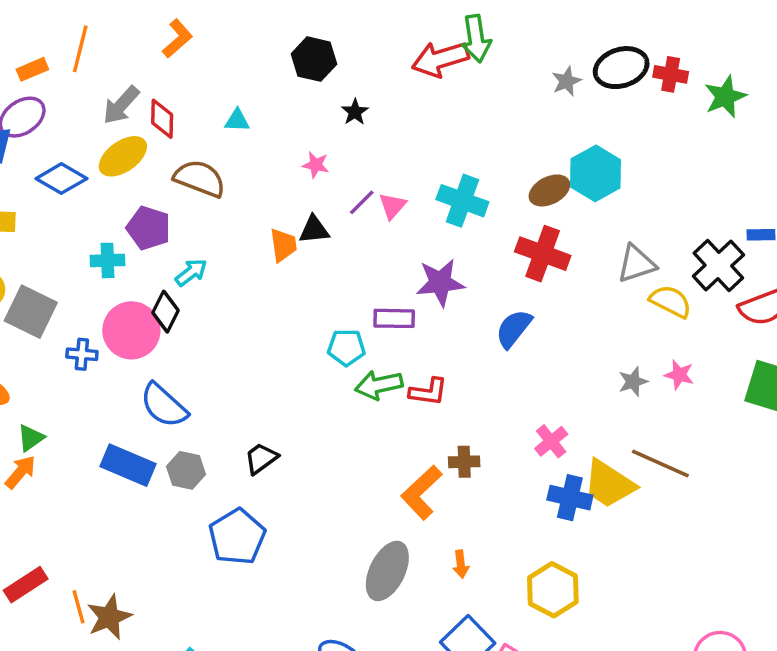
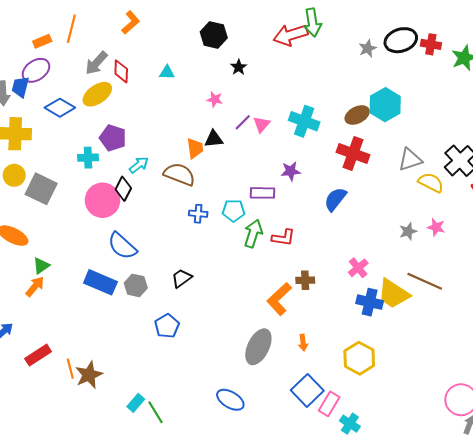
brown semicircle: (200, 179) -> (179, 174), moved
purple star: (440, 283) -> (291, 171), size x0.7
blue cross: (82, 354) -> (198, 214), moved
green arrow: (379, 385) -> (253, 233), turned 120
blue pentagon: (237, 537) -> (167, 326), size x0.7

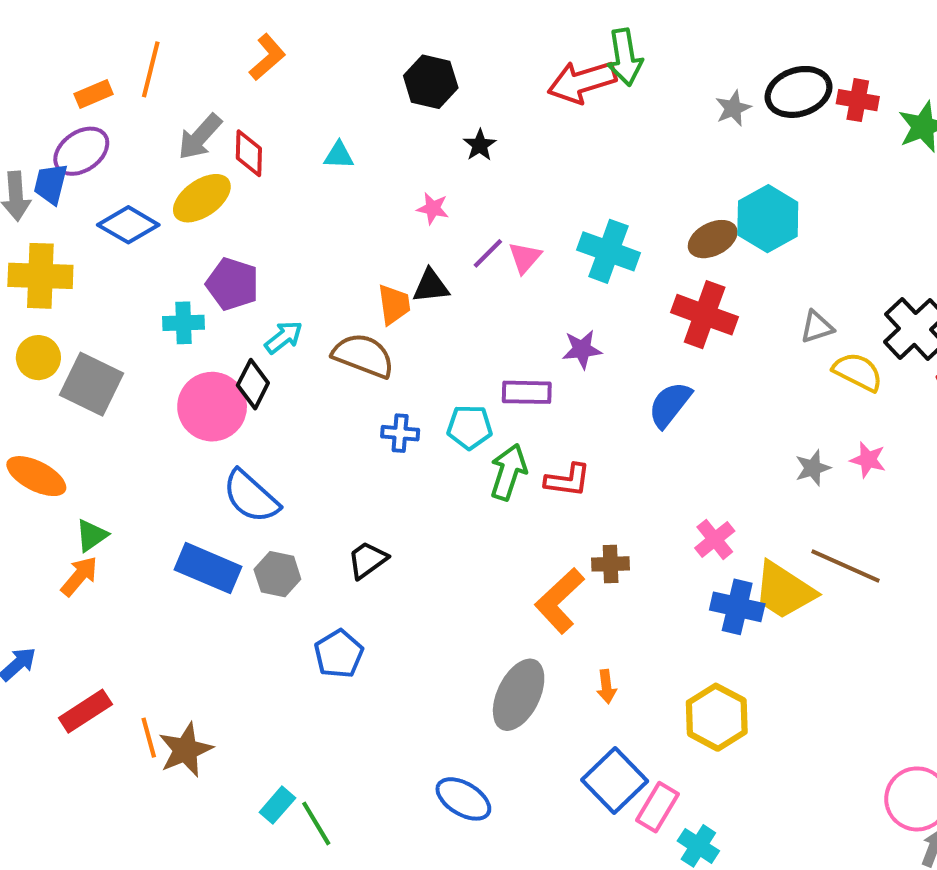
gray triangle: (410, 160) -> (817, 327), size x0.7

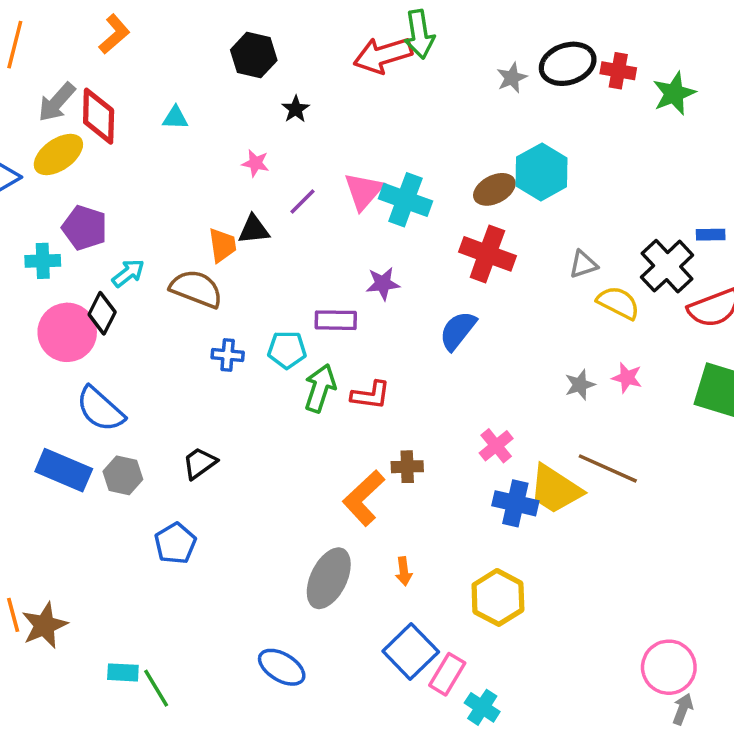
red diamond: (249, 153) -> (99, 116), size x1.4
pink triangle: (525, 257) -> (364, 191), moved, size x1.4
cyan rectangle: (277, 805) -> (123, 672), turned 52

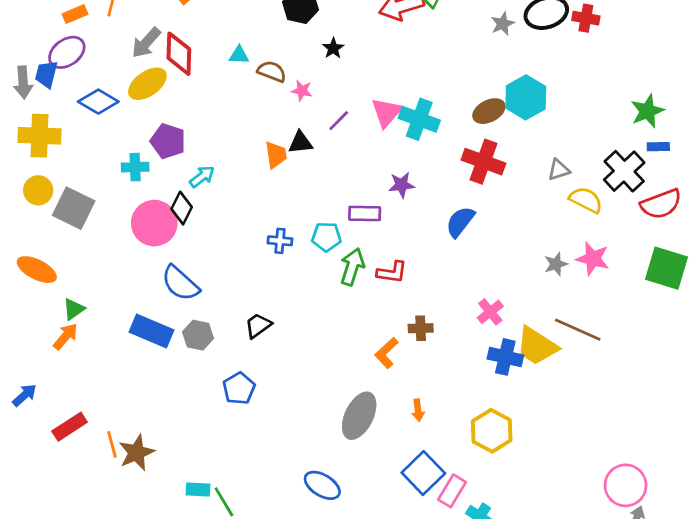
green star: (674, 93) -> (647, 111), moved
brown semicircle: (196, 289) -> (272, 71), moved, size x0.7
pink star: (627, 378) -> (593, 259), size x1.4
orange L-shape: (364, 498) -> (386, 353), size x0.7

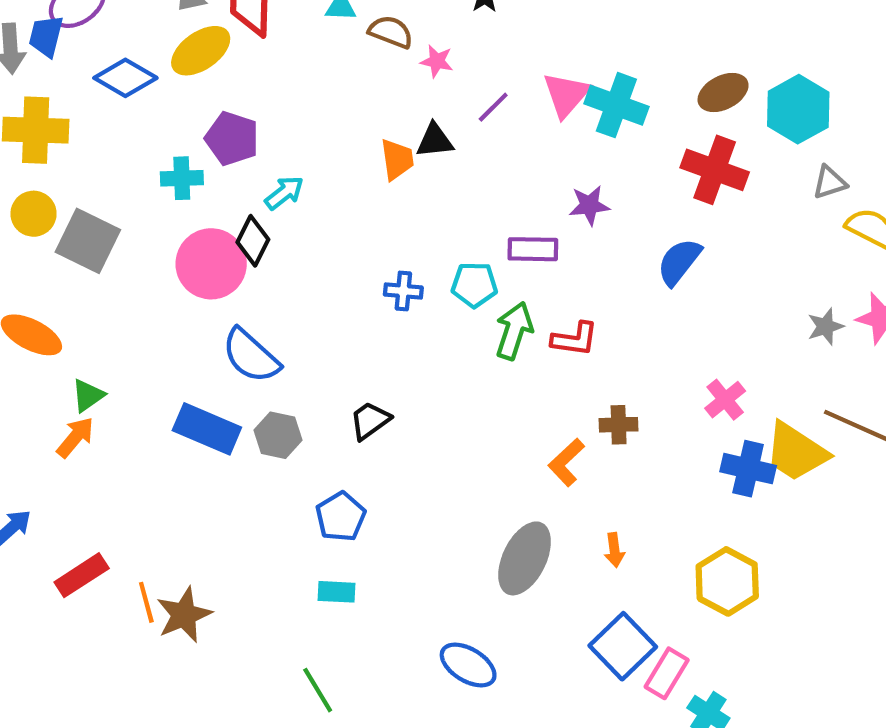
cyan hexagon: (526, 97) -> (798, 109), moved
cyan rectangle: (198, 489) -> (336, 592), moved

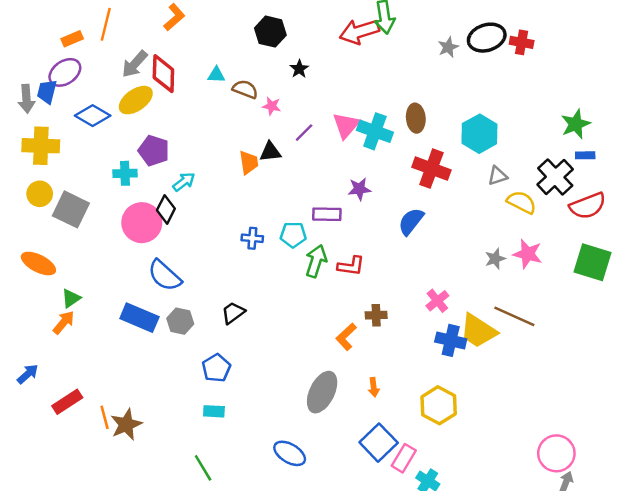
brown ellipse: (723, 93) -> (416, 118), moved, turned -68

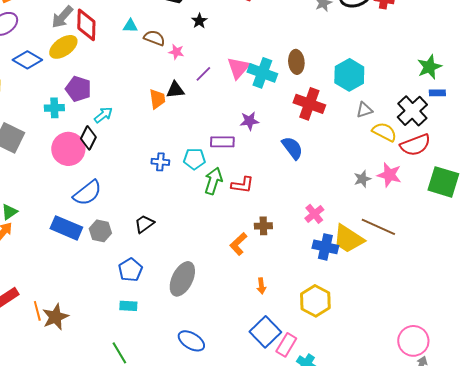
red semicircle: (588, 206) -> (415, 145), moved
blue semicircle: (411, 221) -> (292, 148), turned 105
blue semicircle: (165, 276) -> (87, 193), turned -80
gray ellipse: (322, 392) -> (182, 279), moved

